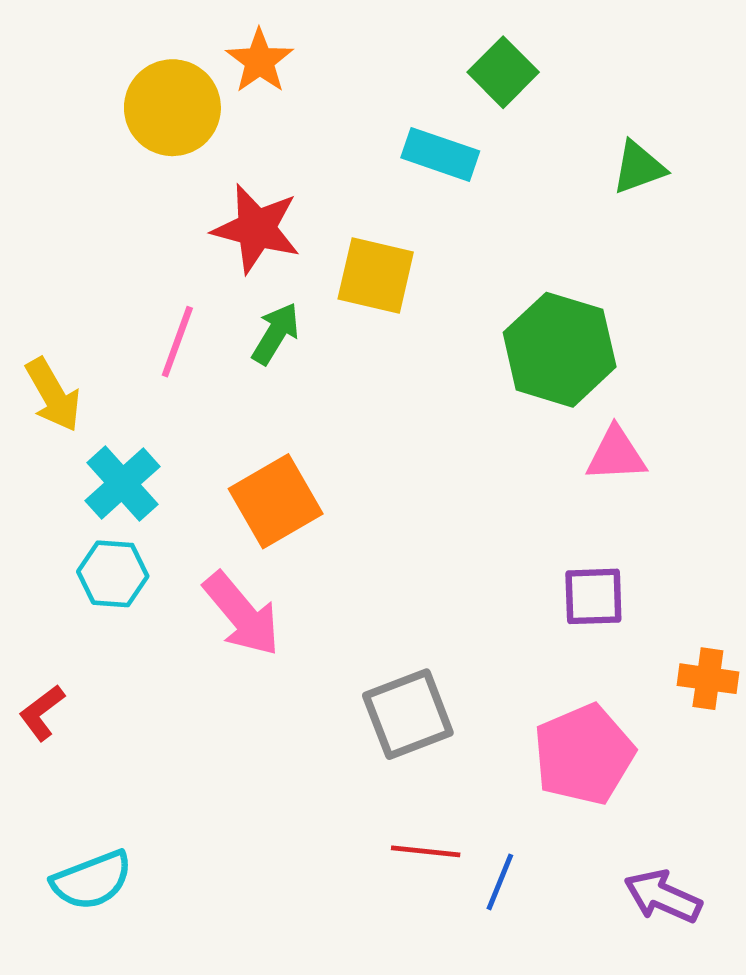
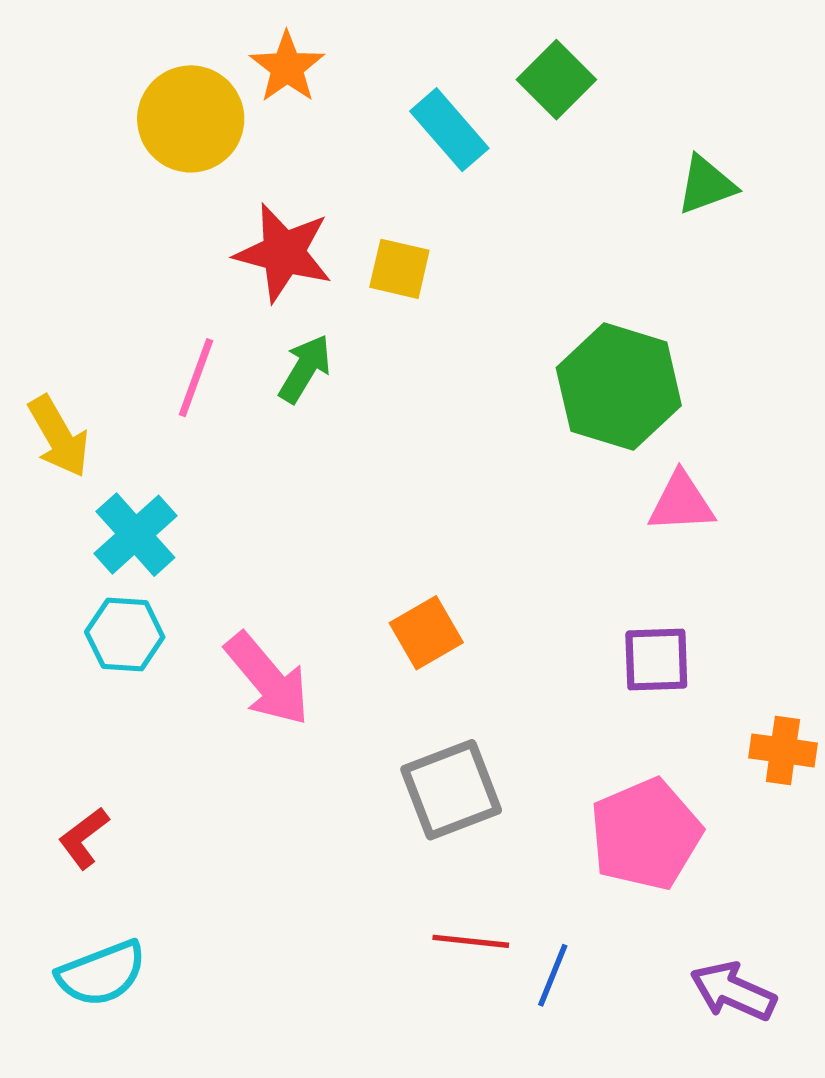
cyan rectangle: (440, 154) -> (449, 130), moved, turned 30
yellow square: (376, 275) -> (399, 269), moved, size x0.7
orange square: (276, 501) -> (426, 633), moved, size x0.7
red L-shape: (42, 713) -> (84, 838), moved

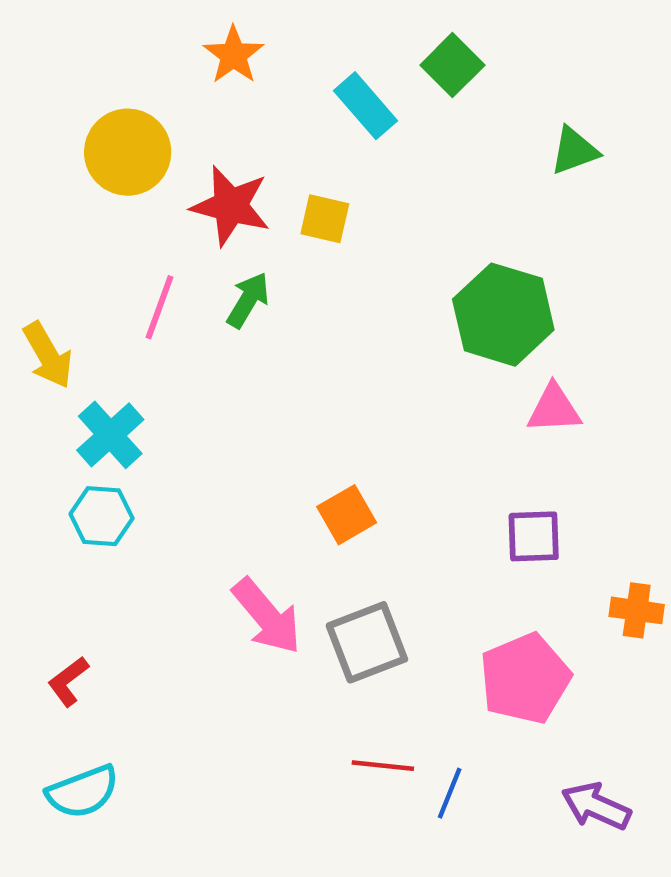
yellow circle: (191, 119) -> (128, 152), moved
pink arrow: (267, 679) -> (267, 616), moved

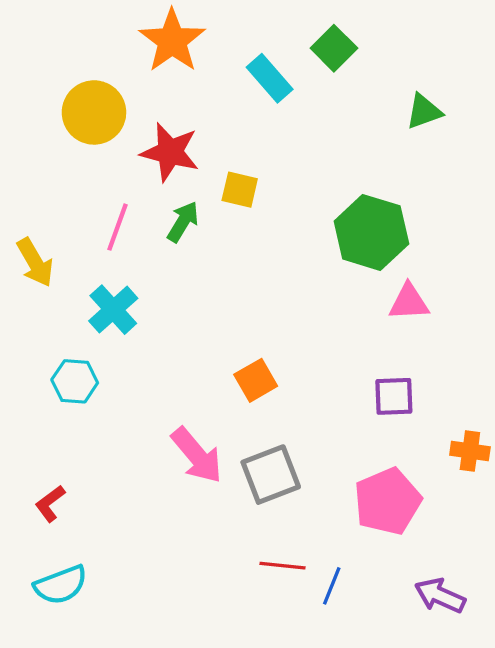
orange star: (234, 55) -> (172, 41), size x1.5
yellow square: (325, 219) -> (240, 190), moved
cyan cross: (110, 435) -> (113, 310), moved

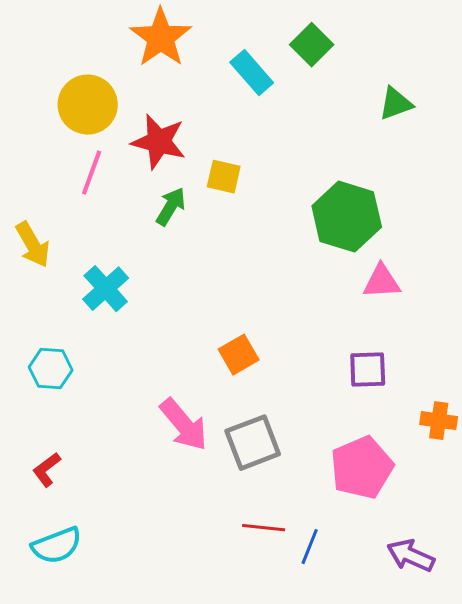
pink line: (118, 227) -> (92, 173), moved
cyan hexagon: (75, 381) -> (51, 369), moved

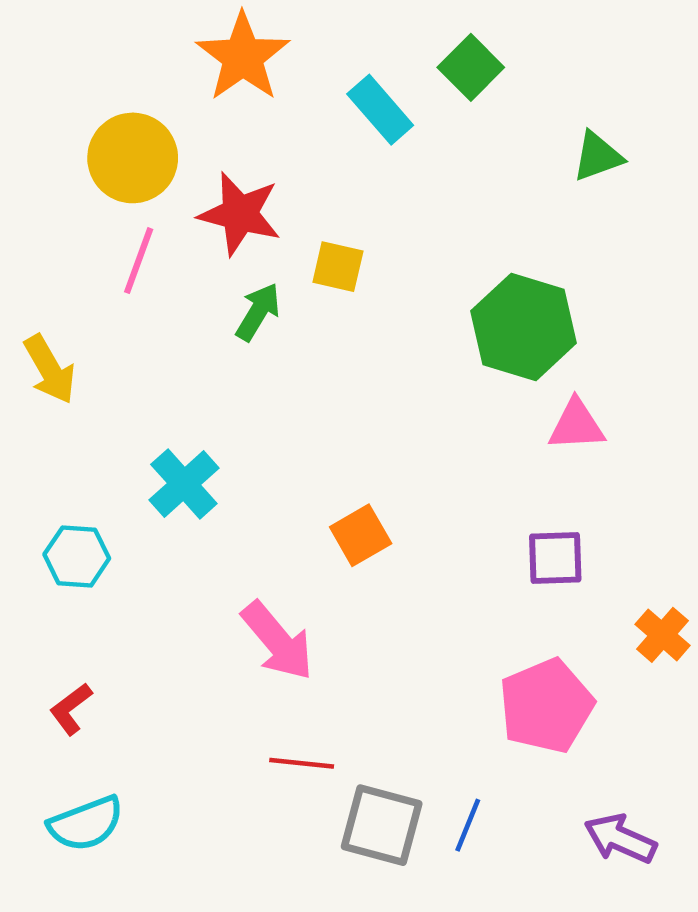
cyan cross: (106, 289) -> (184, 484), moved
orange cross: (439, 421) -> (662, 635), turned 33
gray square: (253, 443) -> (382, 825), moved, turned 36
red line: (264, 528) -> (302, 763), moved

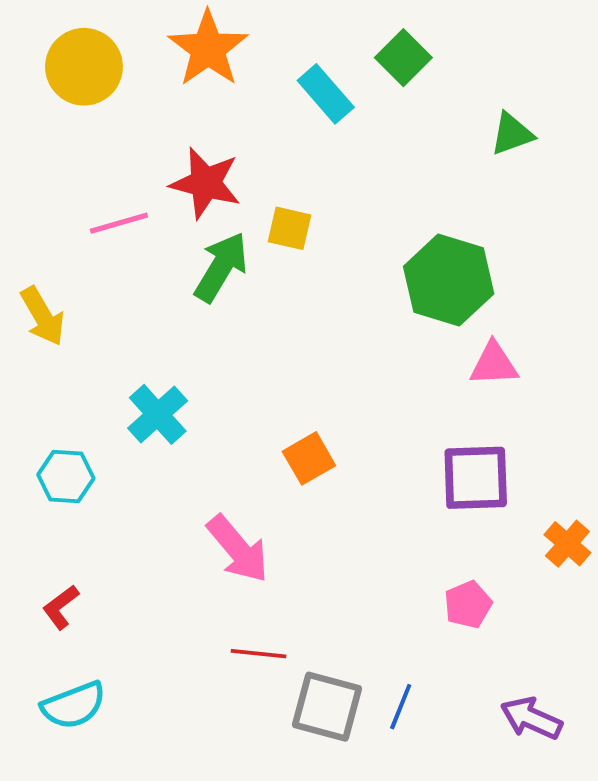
yellow circle: (133, 158) -> (84, 67), moved
pink line: (139, 261) -> (119, 223), turned 54
green arrow: (258, 312) -> (221, 267), size x1.4
purple square: (555, 558) -> (476, 478), size x1.4
pink pentagon: (546, 706) -> (468, 604), size x0.6

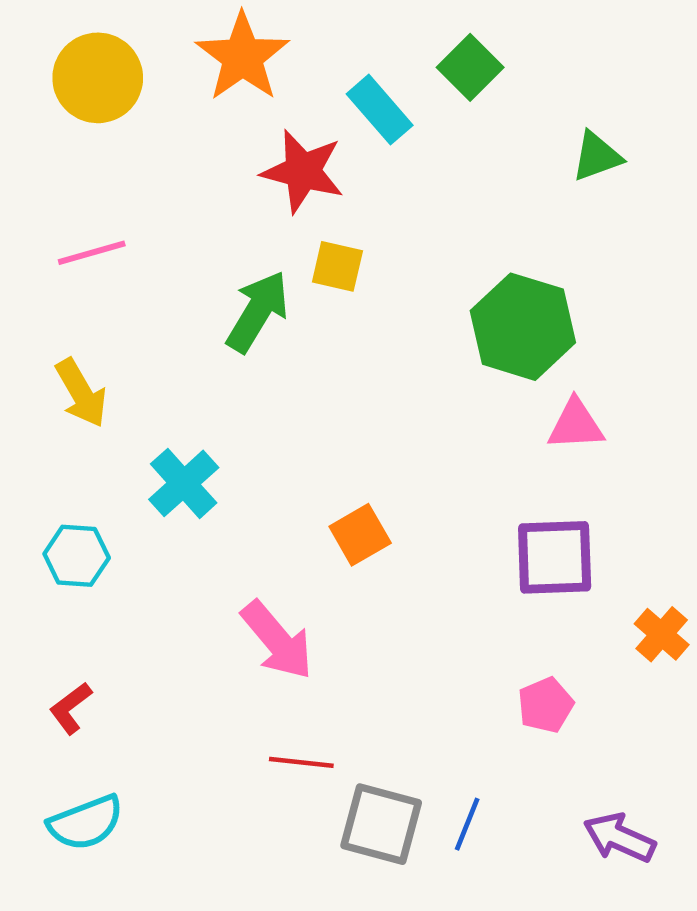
red star: (205, 183) -> (303, 171), moved
pink line: (119, 223) -> (92, 253), moved
yellow arrow: (43, 316) -> (81, 393), moved

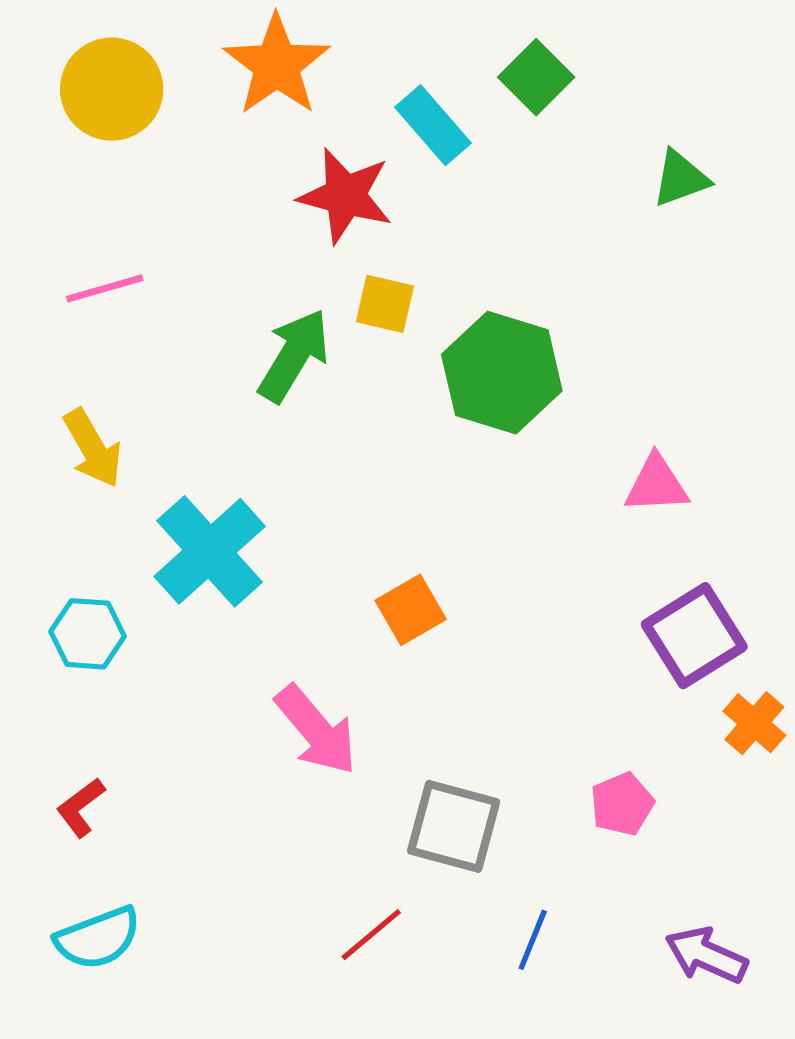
green hexagon: (523, 327) -> (502, 373), moved
cyan cross: (184, 483) -> (210, 551), size x1.4
purple square: (555, 557) -> (694, 636), moved, turned -30
red line: (301, 762) -> (371, 935), moved, turned -46
gray square: (381, 824) -> (454, 826), moved

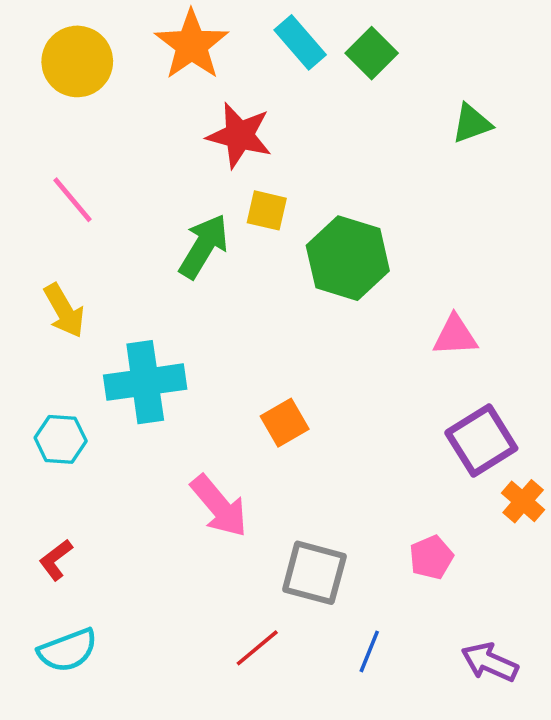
cyan rectangle: (433, 125) -> (300, 42), moved
pink line: (105, 288) -> (72, 200), turned 66
cyan cross: (210, 551) -> (145, 382), turned 34

